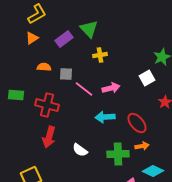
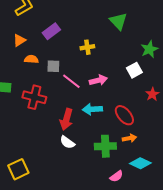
green triangle: (89, 29) -> (118, 21), moved
orange triangle: (32, 38) -> (19, 40), moved
red arrow: (49, 137) -> (66, 119), moved

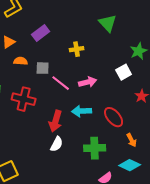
orange arrow: (129, 138) -> (132, 140), moved, turned 72
white semicircle: (67, 142) -> (57, 144), turned -98

